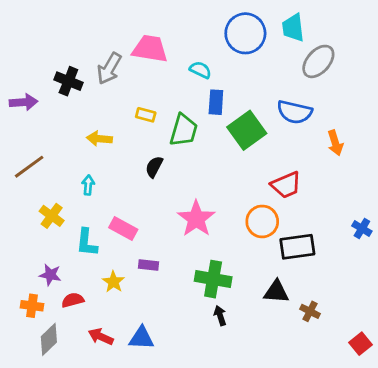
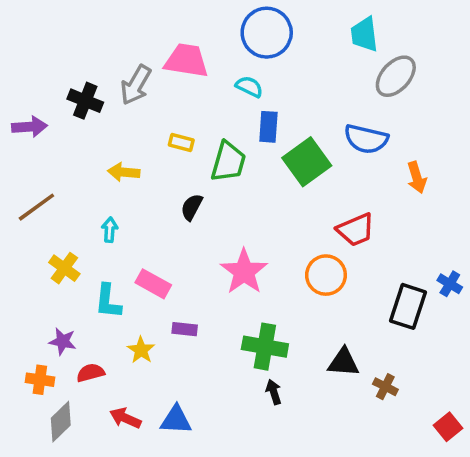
blue circle: (245, 33) -> (267, 33), moved
black rectangle: (297, 247) -> (408, 306), moved, turned -64

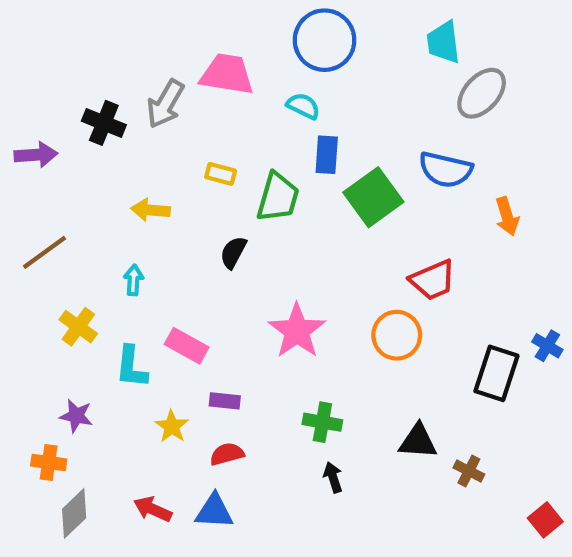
green cross: (265, 347) -> (322, 422), size x0.7
red semicircle: (91, 373) -> (227, 454), moved

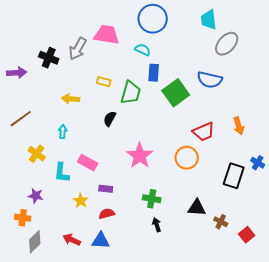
orange arrow: (507, 216) -> (239, 126), moved
red square: (545, 520) -> (247, 235), moved

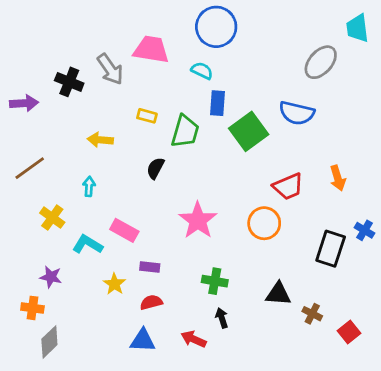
cyan trapezoid: (209, 20) -> (357, 28), moved
gray arrow: (78, 49) -> (110, 69), turned -65
cyan L-shape: (62, 173) -> (88, 244), turned 115
red arrow: (72, 240) -> (194, 339), moved

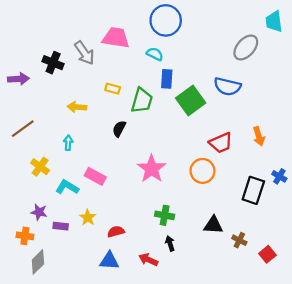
purple rectangle: (150, 267) -> (61, 226), moved

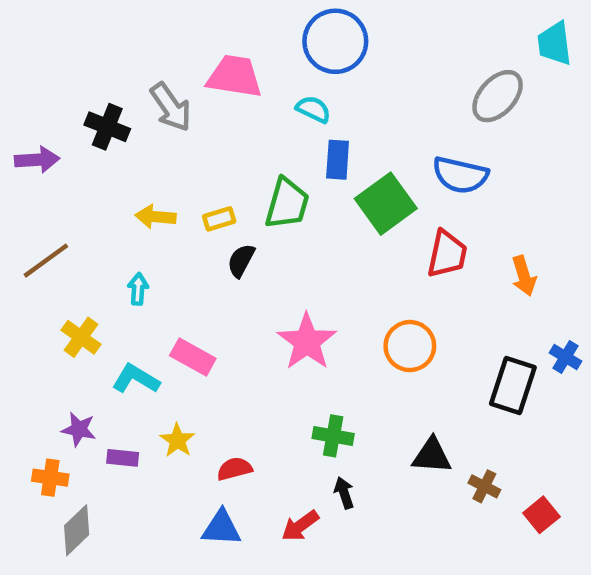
yellow rectangle: (113, 89) -> (219, 219), moved, turned -32
red trapezoid: (221, 143) -> (447, 254), moved, turned -55
red arrow: (148, 260) -> (300, 526), turned -60

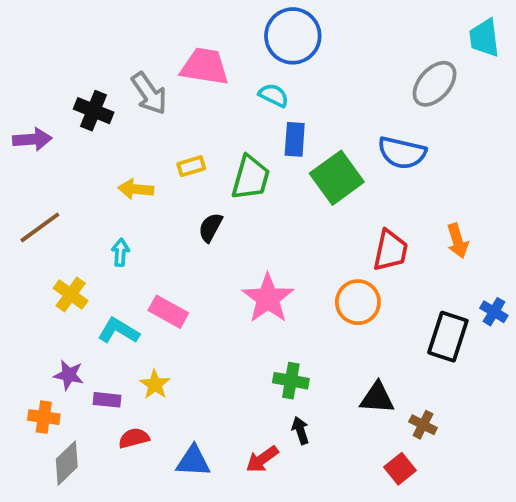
yellow rectangle: (219, 219) -> (191, 166), moved
red trapezoid: (447, 254) -> (390, 250), moved
red semicircle: (234, 469) -> (134, 438), moved
red square: (541, 515) -> (400, 469), moved

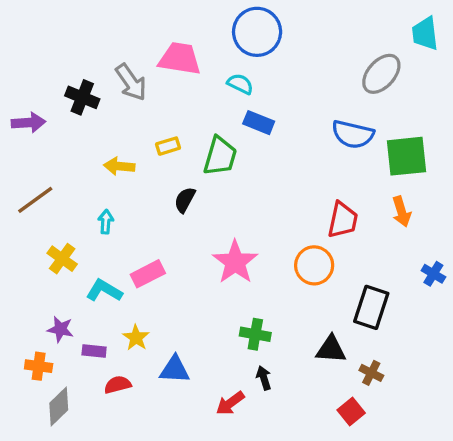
blue rectangle: (295, 139) -> (259, 123), turned -72
green square: (337, 178) -> (407, 156), moved, turned 30
pink rectangle: (168, 312) -> (148, 274), turned -56
black rectangle: (448, 337) -> (371, 307), moved
blue triangle: (193, 461) -> (175, 370), moved

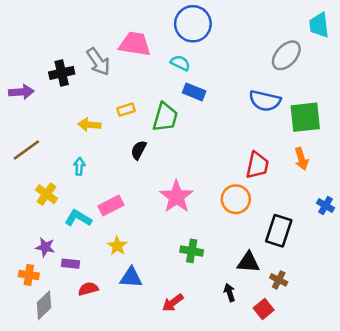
black cross: (82, 97) -> (62, 73), turned -35
yellow star: (136, 338) -> (117, 246), moved
black arrow: (264, 378) -> (230, 293), moved

